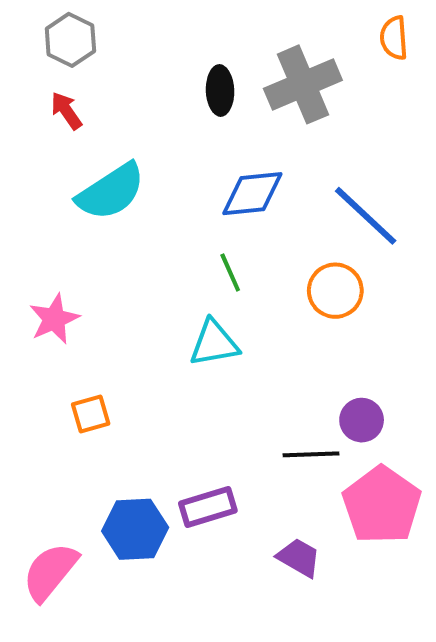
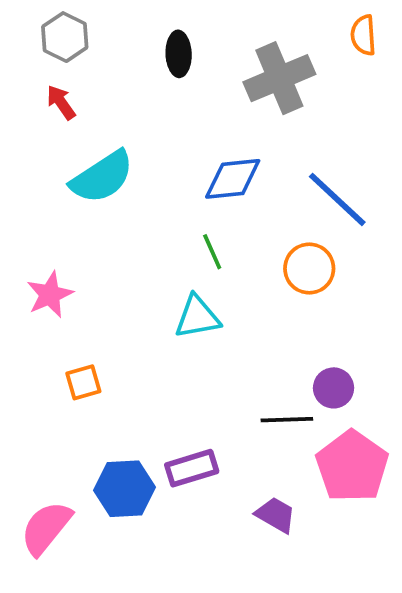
black ellipse: (220, 90) -> (179, 54), moved

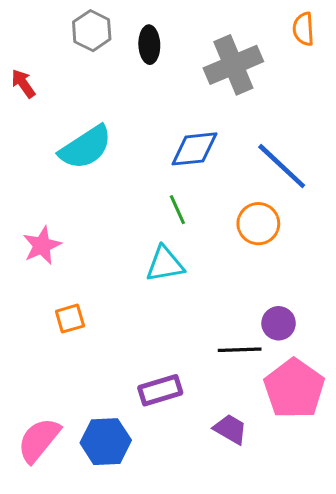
gray hexagon: (65, 37) -> (92, 31), moved
red arrow: (61, 102) -> (23, 84), moved
blue hexagon: (124, 489) -> (106, 442), moved

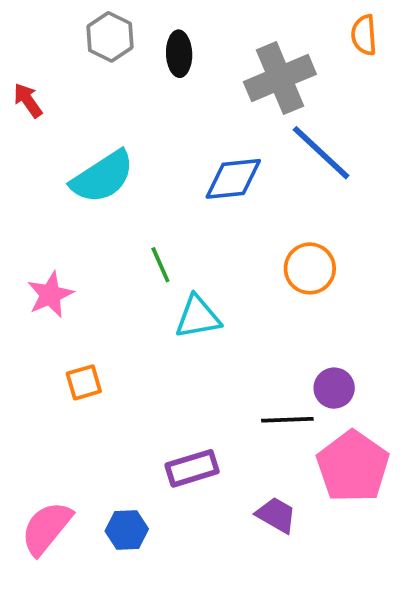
blue line: (282, 166) -> (321, 153), moved
green line: (177, 210) -> (160, 265), moved
blue hexagon: (106, 442) -> (127, 530), size x0.7

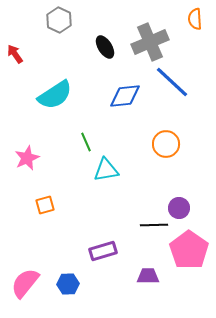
black ellipse: (179, 54) -> (105, 47), moved, turned -30
purple trapezoid: (276, 515) -> (148, 276), turned -30

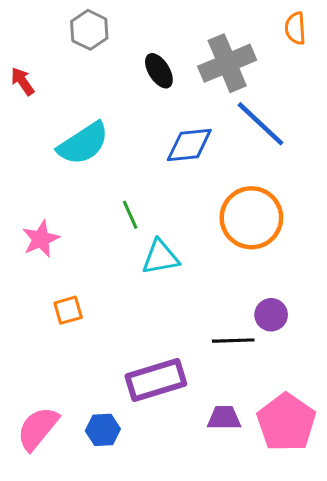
orange circle: (166, 144) -> (251, 218), size x1.5
pink pentagon: (189, 250) -> (286, 422), moved
purple rectangle: (103, 251) -> (156, 380), size x1.4

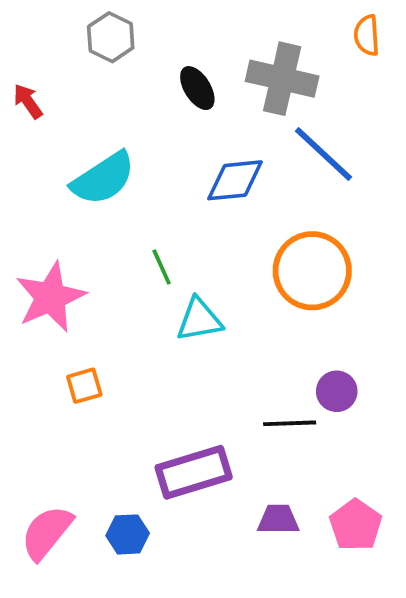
gray cross: (227, 63) -> (282, 79), turned 36
pink star: (41, 239) -> (50, 297), size x1.5
pink pentagon: (286, 422) -> (356, 525), size x0.7

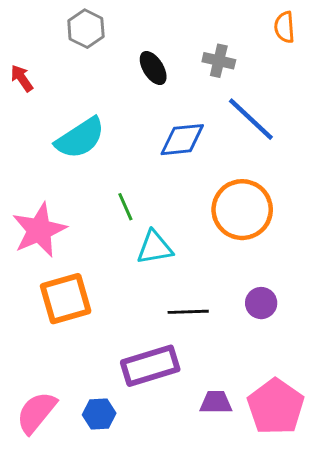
gray cross: (282, 79) -> (219, 61), size x0.6
orange square: (84, 386) -> (66, 299), size x1.8
black line: (290, 423) -> (188, 312), moved
pink pentagon: (356, 525) -> (276, 407), size x1.4

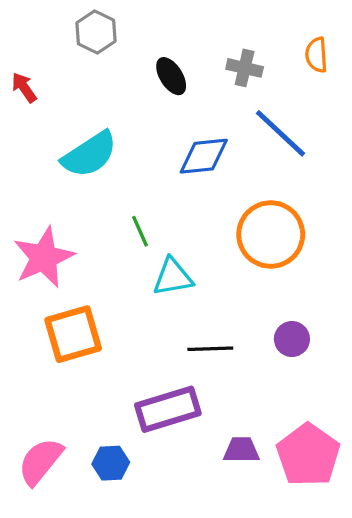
orange semicircle: (284, 27) -> (316, 55), moved

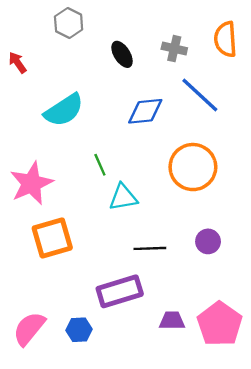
orange semicircle: (316, 55) -> (225, 39), size x1.4

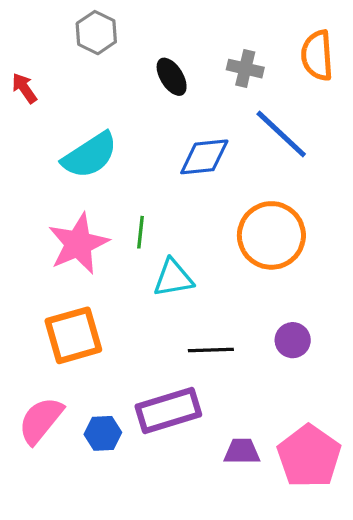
green line: (100, 165) -> (141, 232), turned 30
pink star: (31, 183) -> (78, 244), moved
pink semicircle: (29, 329) -> (41, 420), moved
blue hexagon: (79, 330) -> (103, 433), moved

